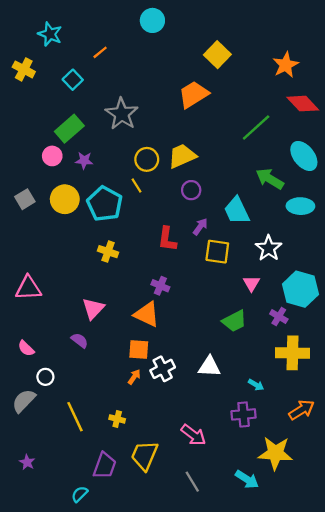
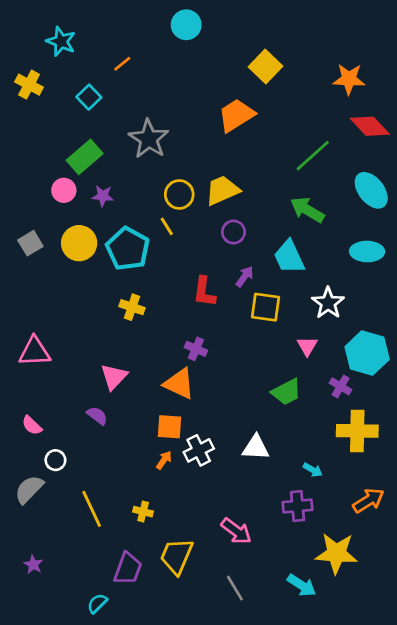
orange star: (286, 65) -> (349, 79), turned 30
green arrow: (270, 179) -> (307, 210), moved

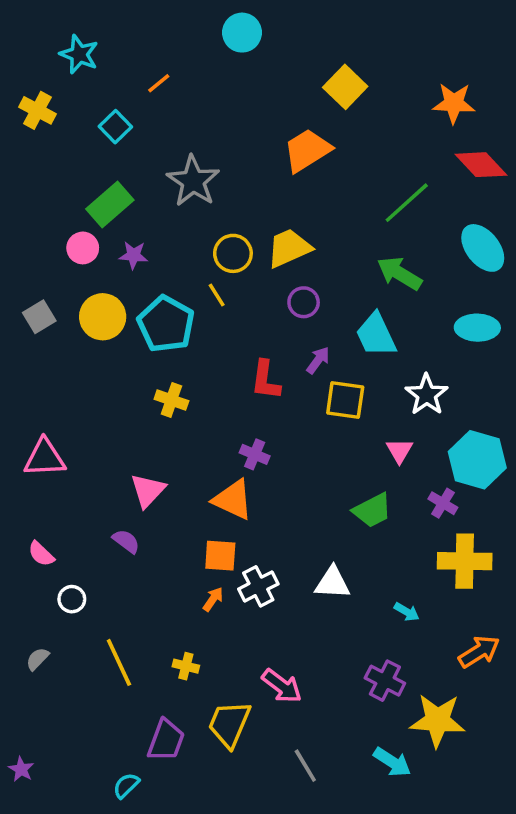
gray semicircle: (29, 489) -> (37, 659), moved, size x0.6
purple cross: (297, 506) -> (385, 681), moved, turned 32
pink arrow: (236, 531) -> (282, 686), moved
purple star: (33, 564) -> (21, 769), moved

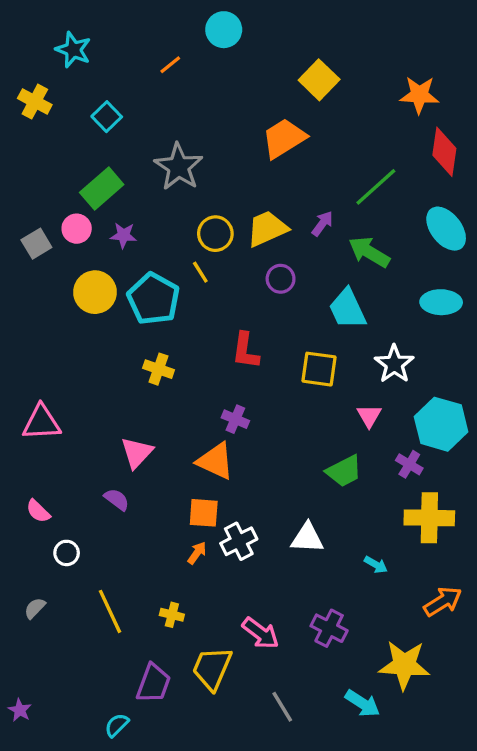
orange line: (159, 83) -> (170, 65), moved
red diamond: (481, 165) -> (444, 152), turned 51
gray square: (39, 317) -> (36, 244), moved
purple arrow: (318, 360) -> (322, 224), moved
purple cross: (385, 681) -> (329, 628), moved

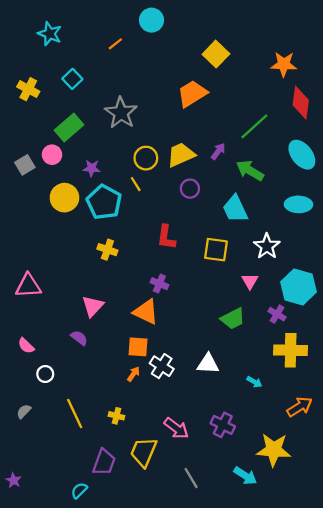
yellow cross: (35, 102) -> (28, 89), moved
purple star: (123, 235) -> (92, 168), moved
white cross: (239, 541) -> (162, 366), turned -30

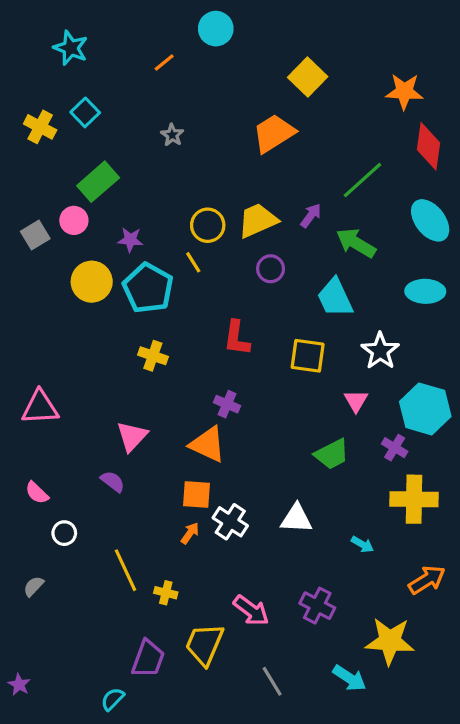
cyan square: (72, 79) -> (85, 112), moved
gray star: (121, 113) -> (172, 135), moved, size x0.5
yellow line: (75, 414) -> (125, 570), moved

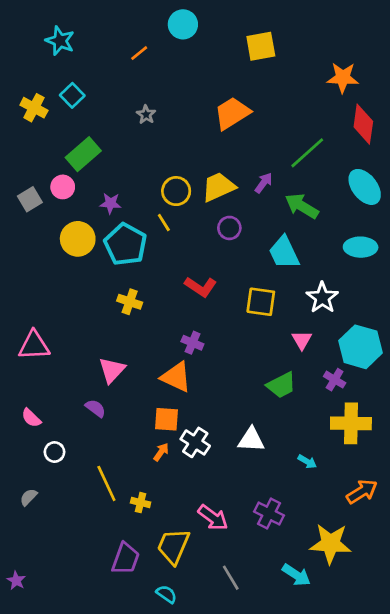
yellow square: (308, 77) -> (261, 46), moved, turned 36
red L-shape: (237, 338) -> (201, 287), turned -64
cyan semicircle: (113, 699) -> (167, 594), moved, turned 80

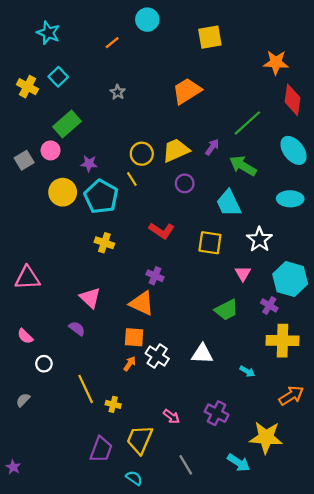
pink triangle: (112, 370) -> (90, 298), turned -30
pink arrow: (213, 518) -> (171, 416), size x0.7

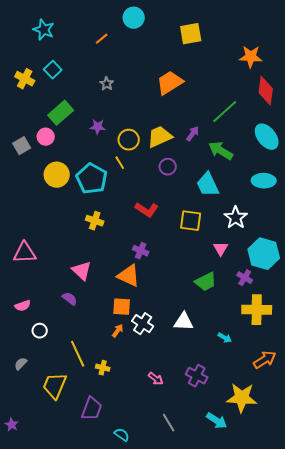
purple star: (89, 164) -> (98, 127), moved
pink semicircle: (25, 336) -> (23, 306), turned -63
yellow trapezoid: (140, 440) -> (55, 386), moved

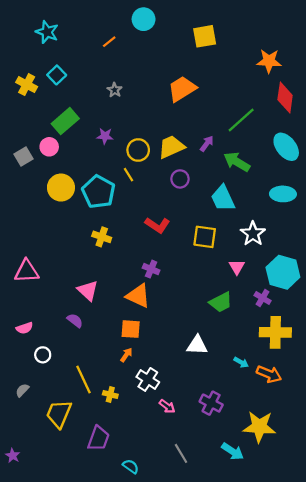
white cross: (143, 324) -> (148, 379), moved
orange arrow: (265, 360) -> (269, 374), moved, turned 55

